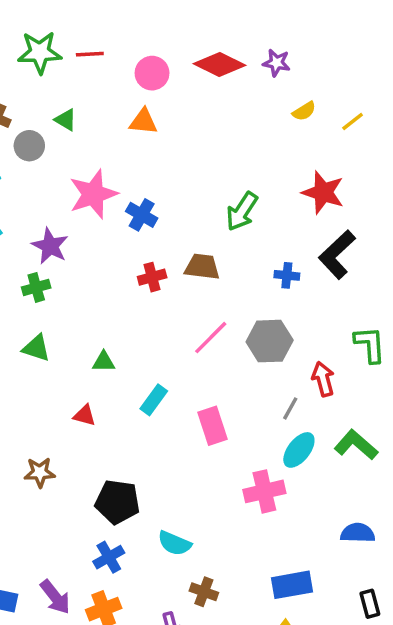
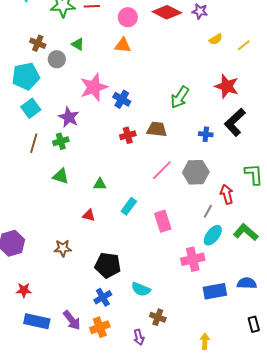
blue rectangle: (292, 585) -> (215, 291), moved

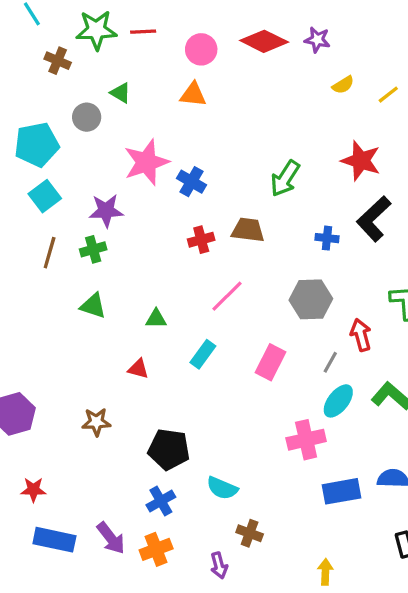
brown cross: (38, 43) -> (58, 61), moved
purple star: (69, 117) -> (106, 211), turned -30
pink line: (162, 170) -> (227, 296), moved
pink rectangle: (163, 221) -> (271, 362), moved, turned 45

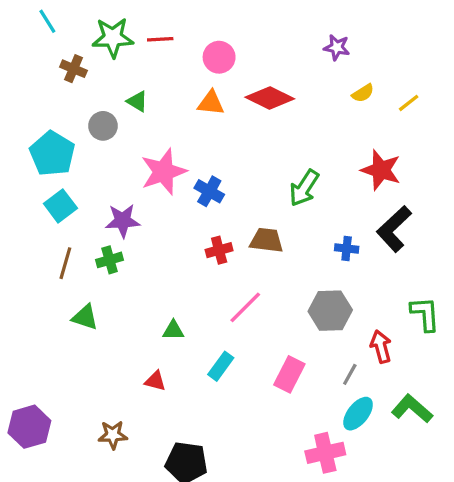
red diamond: (264, 41) -> (270, 98), moved
cyan pentagon: (37, 145) -> (52, 154), turned -30
green triangle: (93, 306) -> (85, 317), moved

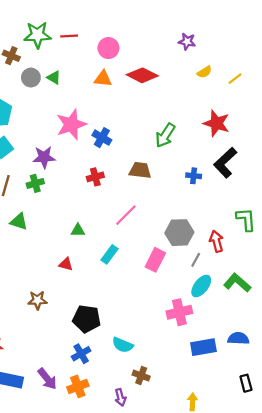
gray circle: (103, 126) -> (31, 78), moved
red cross: (219, 250) -> (95, 177), moved
gray hexagon: (330, 311) -> (179, 233), moved

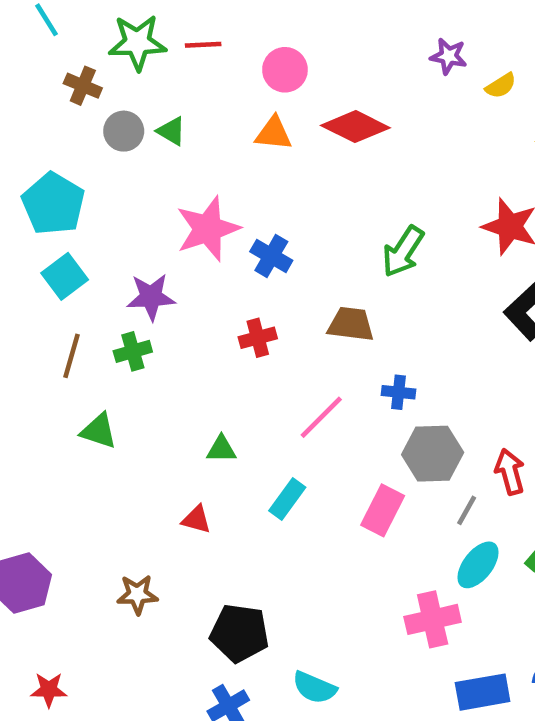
yellow semicircle: (204, 72) -> (501, 86), moved
blue cross: (194, 176) -> (399, 392), moved

